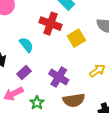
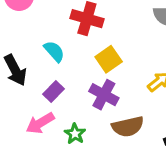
yellow square: (76, 38) -> (109, 59), moved

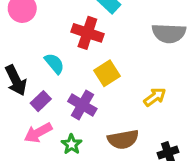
purple rectangle: (54, 92) -> (41, 101), moved
purple cross: (104, 95) -> (82, 105), moved

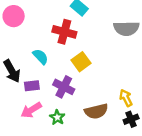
yellow arrow: (155, 97) -> (126, 98), moved, turned -77
purple rectangle: (41, 101) -> (32, 86), turned 40

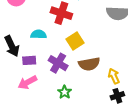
cyan semicircle: (41, 57) -> (39, 34), turned -49
brown semicircle: (96, 111) -> (89, 64), moved
green star: (57, 117) -> (64, 92), moved

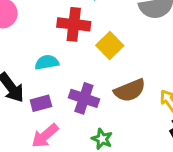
yellow square: (75, 41) -> (110, 46), moved

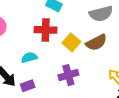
brown semicircle: (130, 90) -> (96, 42), moved
purple cross: (84, 98) -> (68, 75), moved, turned -30

